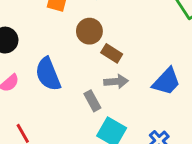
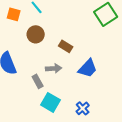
brown rectangle: (112, 53) -> (66, 46), moved

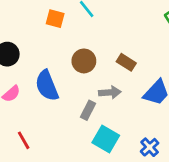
brown circle: (36, 34) -> (84, 61), moved
gray rectangle: (38, 81) -> (88, 110), turned 56

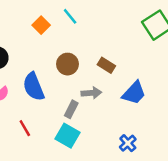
orange square: (55, 19) -> (41, 25), turned 30
cyan square: (106, 139) -> (67, 136), moved
red line: (24, 140) -> (25, 128), moved

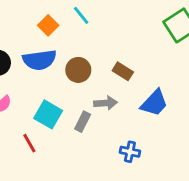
blue semicircle: (34, 87) -> (40, 60), moved, turned -76
cyan square: (67, 136) -> (48, 114), moved
blue cross: (128, 143) -> (130, 152), moved, turned -36

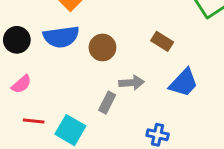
brown rectangle: (123, 71) -> (162, 41), moved
cyan square: (48, 114) -> (70, 130), moved
red line: (29, 143) -> (34, 121), moved, turned -54

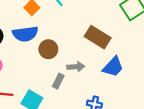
brown rectangle: (162, 41) -> (98, 37), size x1.6
brown circle: (102, 47) -> (48, 49), moved

